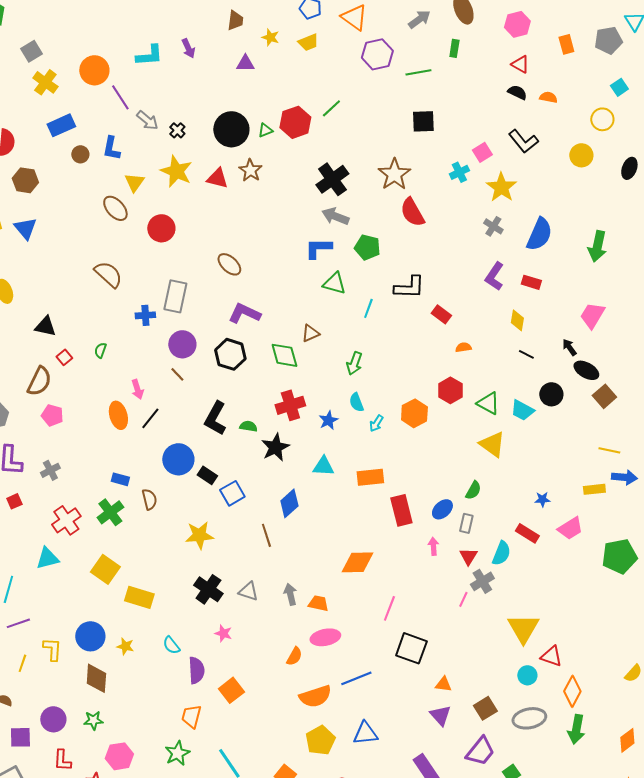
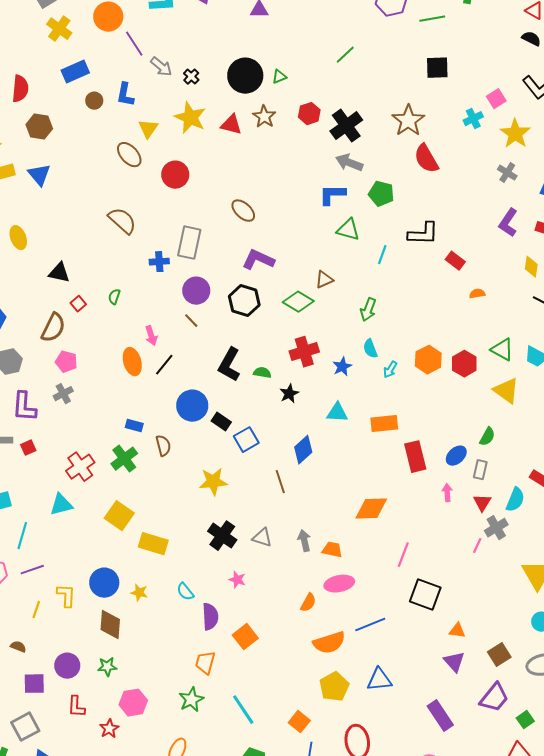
red hexagon: (295, 122) -> (309, 114), moved, size x0.7
green diamond: (284, 355) -> (298, 302), turned -44
red hexagon: (450, 390) -> (464, 364), moved
black star: (275, 447) -> (289, 394), size x0.7
gray cross: (50, 470) -> (63, 394), moved

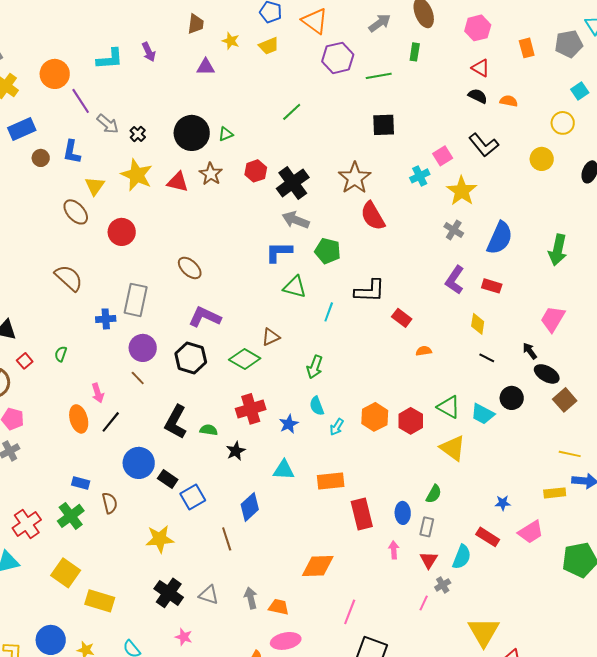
blue ellipse: (456, 456) -> (403, 513), turned -50
gray cross: (496, 528) -> (443, 585), size x0.7

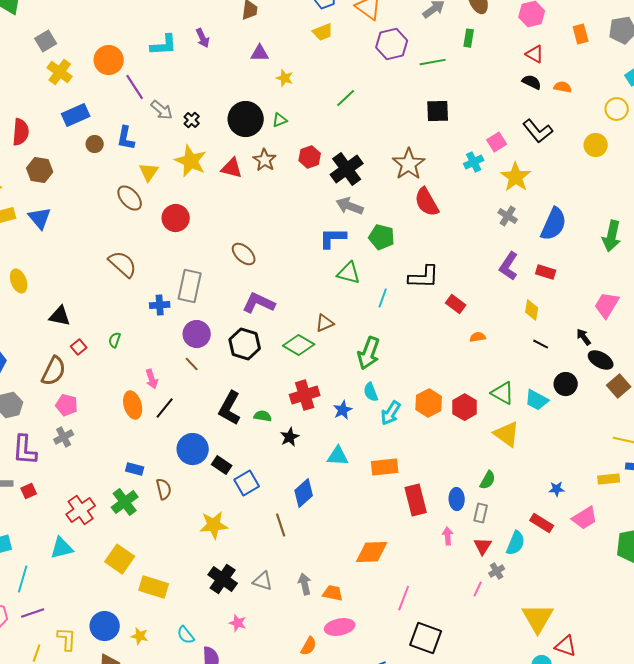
yellow star: (231, 41) -> (285, 78), moved
green arrow: (315, 367) -> (369, 353), size x1.4
cyan arrow: (337, 427) -> (391, 413), size x1.4

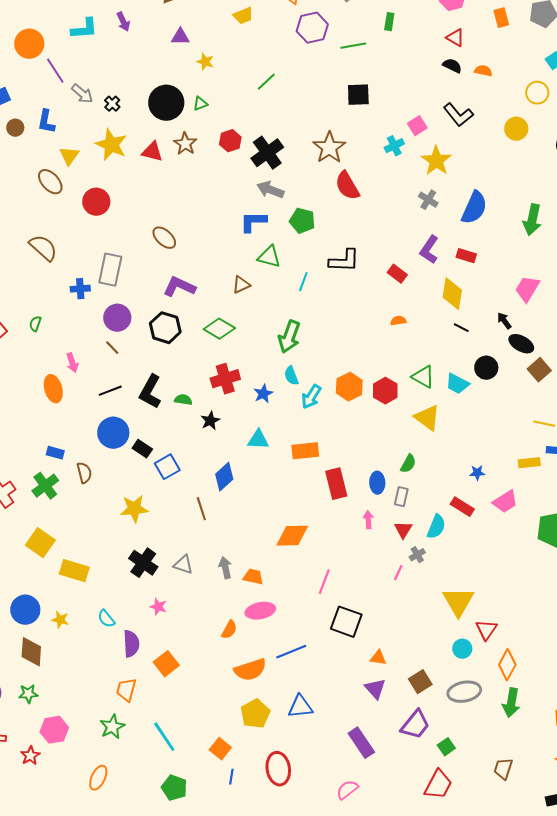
red rectangle: (456, 304) -> (397, 274), moved
yellow diamond: (532, 310) -> (452, 294), size x1.5
brown triangle: (325, 323) -> (241, 285), moved
black line: (165, 408) -> (110, 391), moved, turned 30
red triangle: (566, 646) -> (486, 630), turned 45

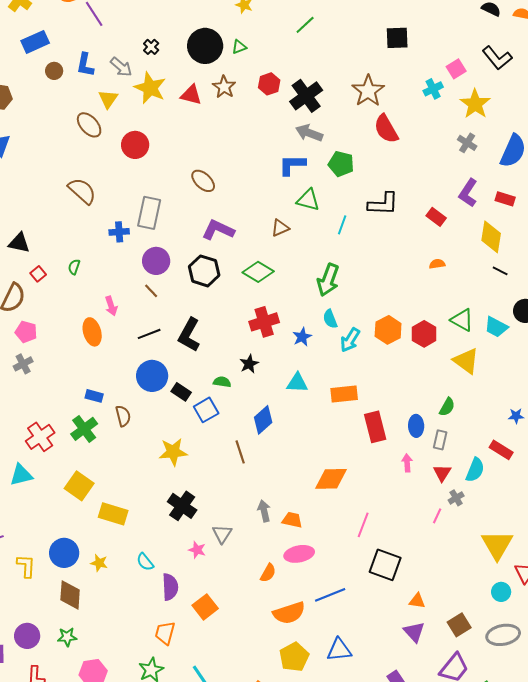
gray arrow: (82, 94) -> (121, 67), moved
green semicircle: (183, 400) -> (222, 382), moved
gray triangle: (183, 565) -> (222, 534), moved, turned 45

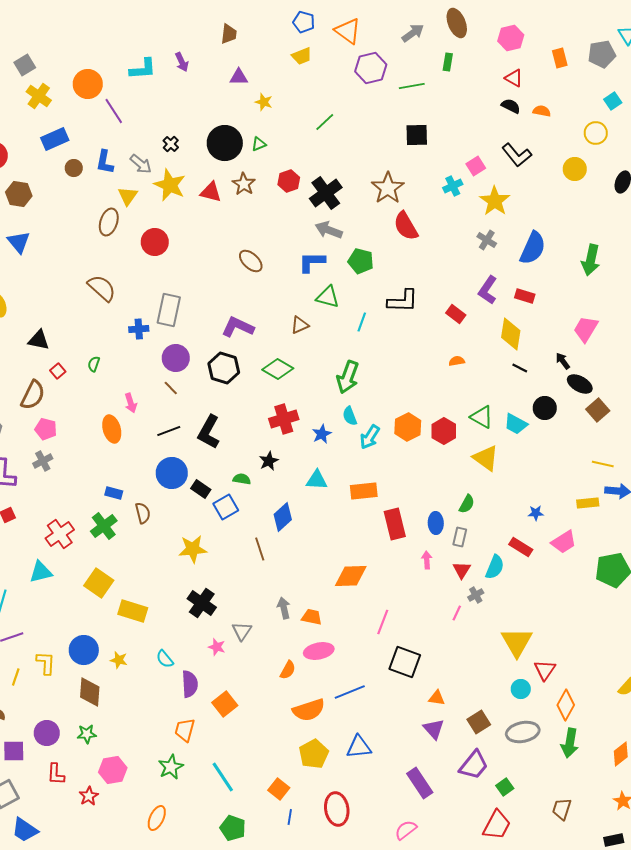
brown ellipse: (89, 125) -> (109, 222), turned 60
brown ellipse: (203, 181) -> (251, 261), moved

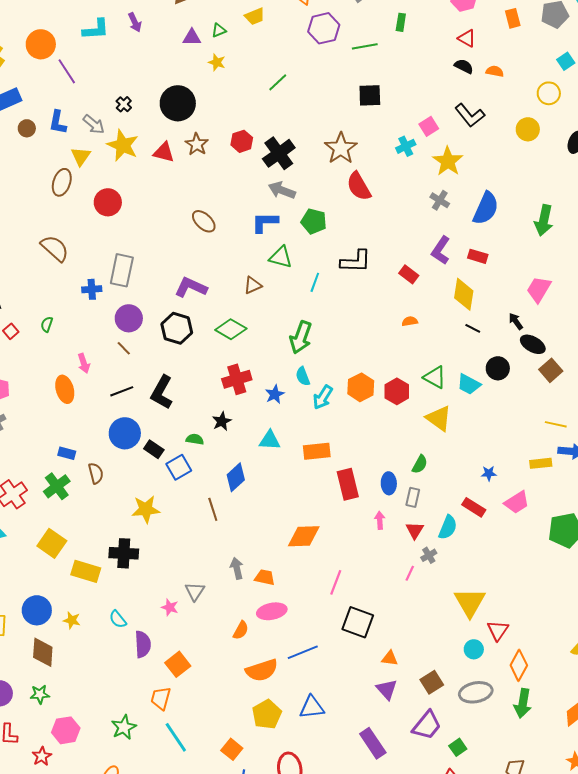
green triangle: (259, 144) -> (219, 30), moved
black cross: (202, 603) -> (124, 553), moved, turned -32
orange trapezoid: (185, 730) -> (161, 698), moved

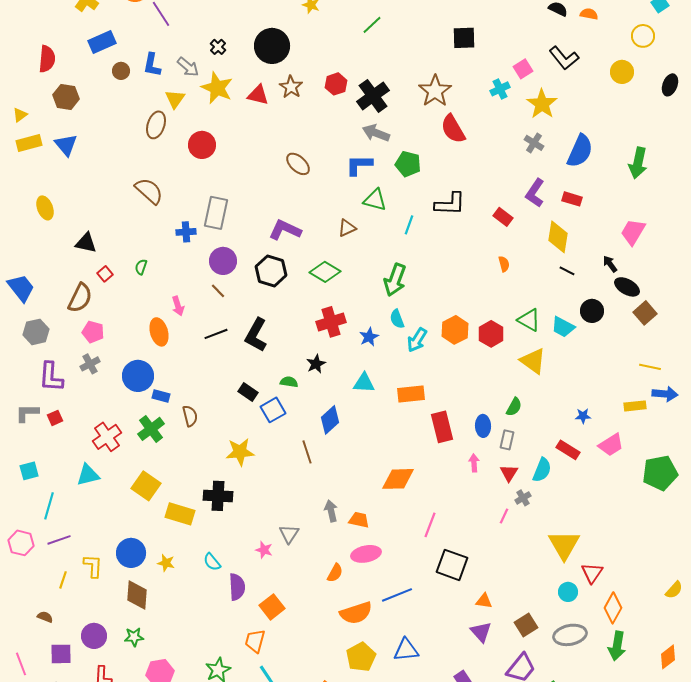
orange semicircle: (410, 321) -> (504, 264), turned 84
blue circle: (125, 433) -> (138, 376), moved

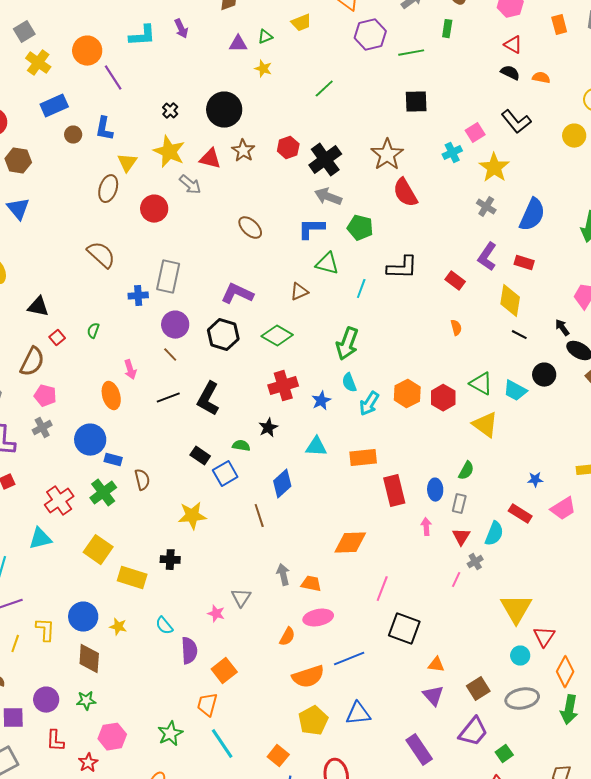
gray arrow: (188, 67) -> (190, 185), moved
black cross: (218, 496) -> (170, 560), size x0.7

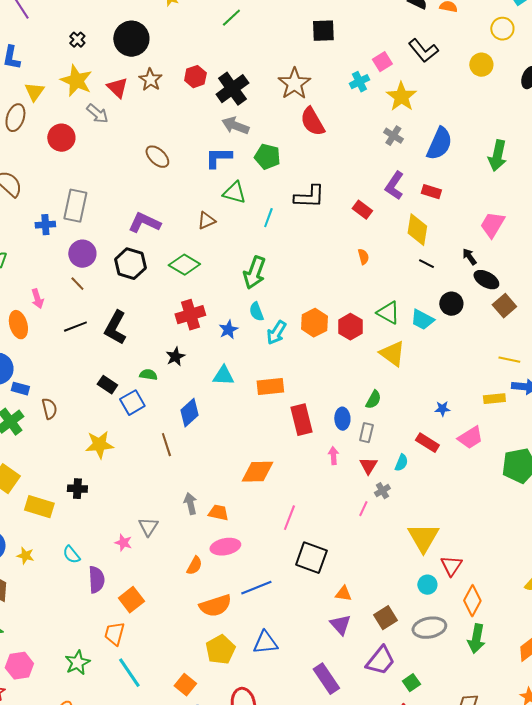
red triangle: (210, 159) -> (117, 88), turned 30
cyan semicircle: (494, 534) -> (401, 463), size x0.7

